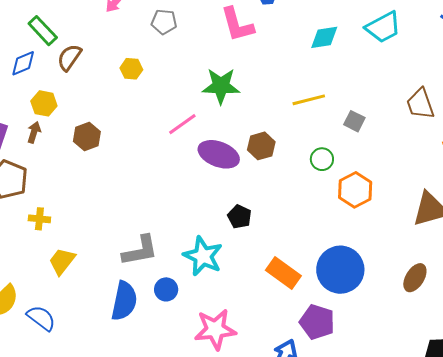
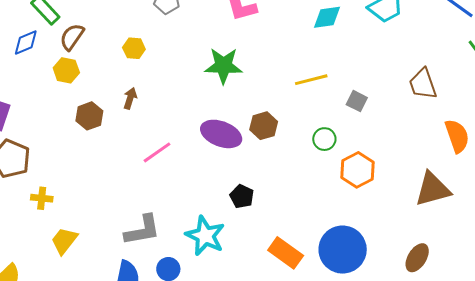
yellow hexagon: (44, 103) -> (66, 70), moved
pink line: (182, 124) -> (157, 152), moved
brown arrow: (34, 132) -> (130, 98), moved

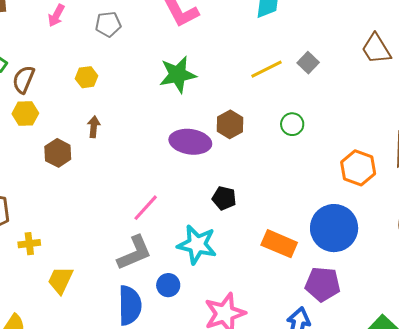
gray square: (357, 101) -> (308, 63), moved, turned 30
pink line: (157, 152) -> (146, 208), moved
orange hexagon: (358, 170) -> (358, 168), moved

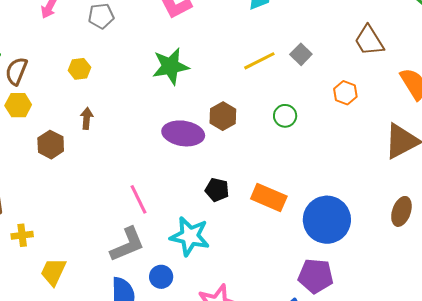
orange hexagon: (358, 168) -> (345, 93), moved, size x0.7
pink line: (146, 208) -> (139, 199), turned -68
orange rectangle: (279, 244) -> (269, 197), moved

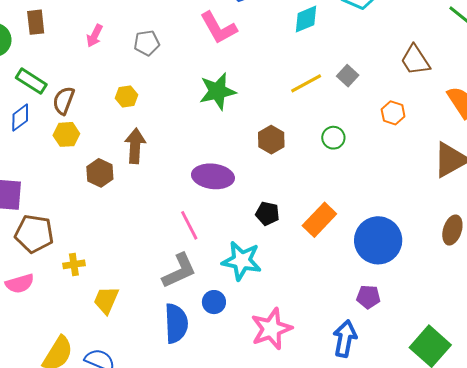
brown arrow: (87, 118) -> (135, 146), size x1.6
purple ellipse: (183, 133) -> (213, 176), moved
orange rectangle: (269, 197) -> (319, 220), turned -68
purple pentagon: (316, 276) -> (368, 297), size x0.7

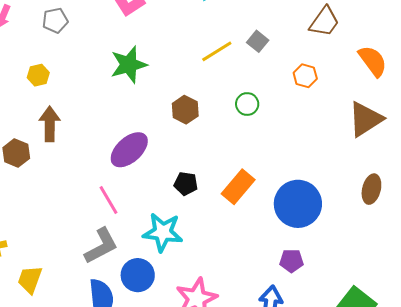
brown trapezoid: (415, 60) -> (324, 22), turned -108
purple ellipse: (213, 176) -> (129, 150), turned -45
blue circle: (214, 302) -> (138, 275), size x1.4

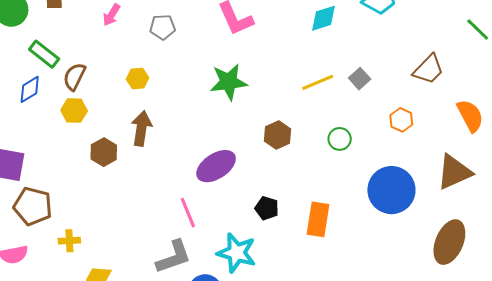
orange rectangle: (238, 187) -> (318, 219), turned -40
brown ellipse: (371, 189) -> (449, 242), size x1.5
blue circle: (298, 204) -> (391, 190), moved

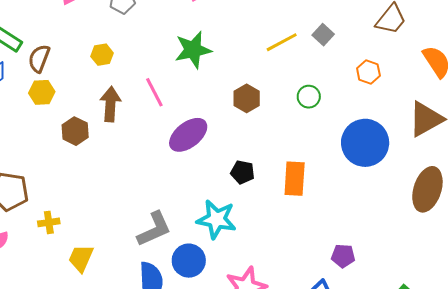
pink line: (188, 213) -> (154, 92), moved

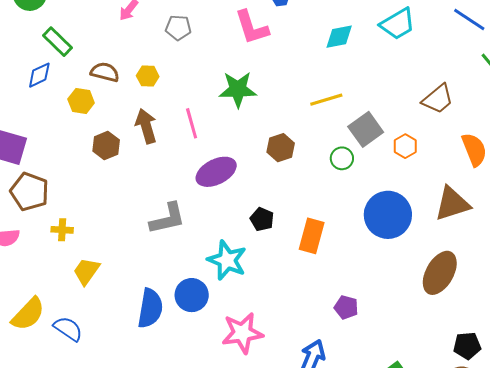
gray square: (323, 35) -> (366, 129), moved, size x1.6
brown semicircle: (39, 59) -> (105, 72), moved, turned 72
brown arrow: (110, 104) -> (146, 126), turned -32
gray L-shape: (154, 229) -> (168, 218), moved
purple pentagon: (343, 256) -> (346, 307), moved

